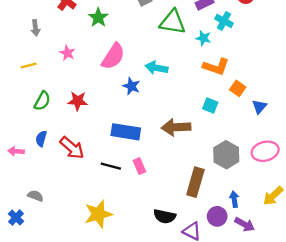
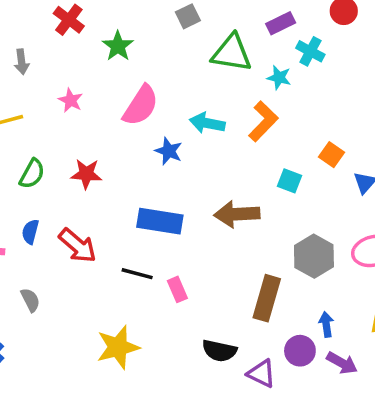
orange L-shape: (216, 67) -> (263, 121), moved, turned -65
pink rectangle: (139, 166) -> (177, 289), moved
gray semicircle: (35, 196) -> (30, 300), moved, turned 42

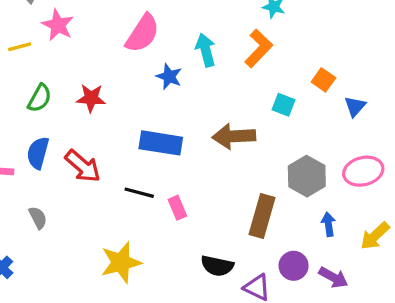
pink star: (71, 100) -> (58, 25), moved, size x1.4
cyan arrow: (207, 123) -> (206, 50), turned 64
blue semicircle: (30, 232) -> (38, 153), size x1.4
blue arrow: (326, 324) -> (328, 224), moved

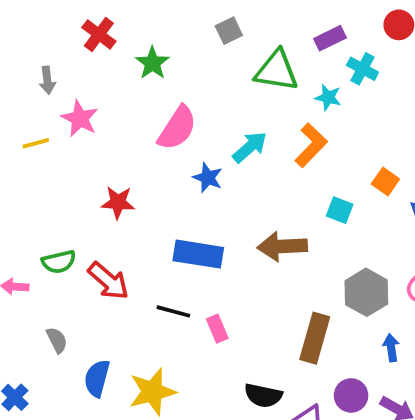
cyan arrow: (206, 50) -> (250, 147), turned 64
green semicircle: (40, 98) -> (59, 262), moved, turned 48
blue semicircle: (38, 153) -> (97, 378), moved

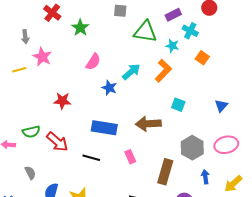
gray square: (229, 31) -> (120, 11), turned 32
pink semicircle: (177, 128) -> (93, 62), size x0.7
orange square: (385, 181) -> (202, 58), moved
pink rectangle: (217, 329) -> (130, 157), moved

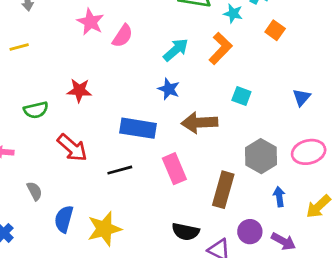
pink star: (42, 57) -> (90, 22), moved
blue star: (109, 88) -> (169, 89), moved
green semicircle: (31, 132) -> (36, 110), moved
pink rectangle: (130, 157) -> (174, 169), size x1.5
black line: (91, 158) -> (120, 170), turned -30

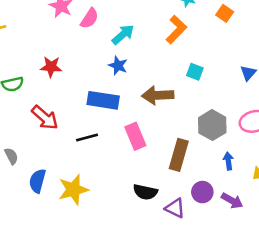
cyan arrow: (176, 50) -> (123, 35), moved
blue star: (169, 89) -> (118, 66), moved

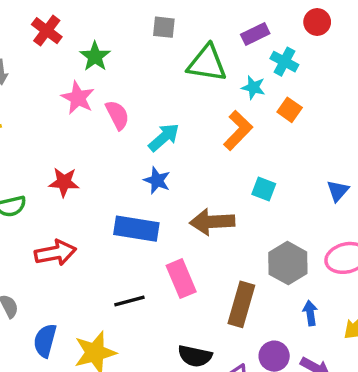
orange square: (225, 13) -> (290, 110), moved
pink semicircle: (89, 18) -> (117, 115), turned -60
red arrow: (45, 118) -> (55, 253), turned -52
black line: (87, 137) -> (129, 301), moved

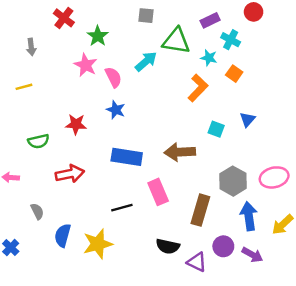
cyan arrow: (164, 137) -> (146, 61), moved
blue star: (157, 180) -> (116, 110), moved
blue triangle: (338, 191) -> (248, 119), moved
blue arrow: (310, 313) -> (249, 216), size x1.6

